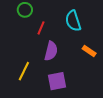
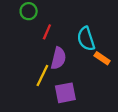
cyan semicircle: (73, 21) -> (86, 39), moved
yellow line: (24, 71) -> (42, 76), moved

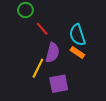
red line: (47, 32) -> (42, 29), turned -64
orange rectangle: (102, 58) -> (77, 53), moved

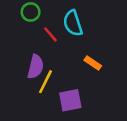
cyan semicircle: (77, 35) -> (73, 23), moved
purple semicircle: (52, 53) -> (36, 67), moved

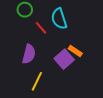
yellow line: (45, 82) -> (37, 81), moved
purple square: (70, 100) -> (64, 59), moved, turned -30

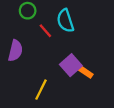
orange rectangle: (75, 51) -> (85, 72), moved
purple semicircle: (29, 54) -> (15, 51), moved

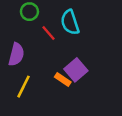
orange rectangle: (85, 72) -> (63, 79), moved
yellow line: (41, 90) -> (24, 87), moved

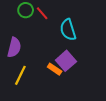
cyan semicircle: (70, 22) -> (68, 30), moved
red line: (49, 33) -> (42, 13), moved

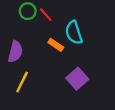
purple square: (66, 61) -> (77, 79), moved
orange rectangle: (55, 69) -> (56, 45), moved

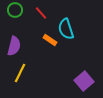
green circle: (28, 11) -> (15, 10), moved
purple square: (77, 79) -> (84, 81), moved

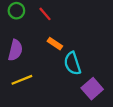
cyan semicircle: (66, 29) -> (72, 63), moved
yellow line: (20, 73) -> (22, 80), turned 42

